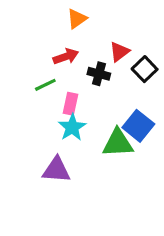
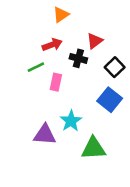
black square: (145, 69) -> (115, 67), moved
cyan star: (72, 127) -> (71, 121), moved
green triangle: (118, 143) -> (93, 148), moved

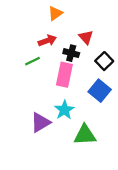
red triangle: (95, 41) -> (86, 37), turned -35
pink rectangle: (56, 82) -> (64, 75), moved, size x1.5
purple triangle: (45, 135) -> (40, 122), turned -35

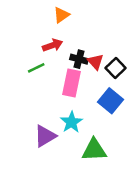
red triangle: (86, 37) -> (95, 62), moved

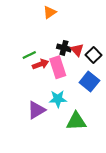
red arrow: (53, 45) -> (40, 64), moved
pink rectangle: (71, 83) -> (58, 67), turned -30
cyan star: (71, 122) -> (58, 99), turned 30

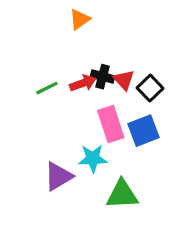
red arrow: (40, 64) -> (83, 83), moved
pink rectangle: (58, 67) -> (111, 124), moved
blue square: (89, 82) -> (143, 131), turned 30

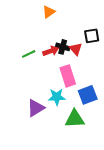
black square: (150, 88) -> (92, 36), moved, turned 35
blue square: (143, 131) -> (88, 95), moved

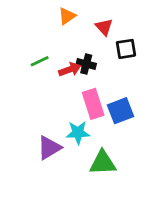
red triangle: (76, 49) -> (104, 27), moved
green line: (29, 54) -> (40, 61), moved
blue square: (88, 95) -> (121, 111), moved

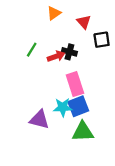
green line: (40, 61) -> (32, 50), turned -32
blue square: (121, 111) -> (78, 106), moved
purple triangle: (49, 148) -> (39, 120), turned 45

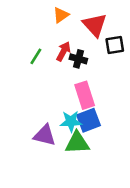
red triangle: (84, 22) -> (95, 25), size x1.5
red arrow: (56, 56) -> (63, 51), moved, turned -42
green triangle: (83, 132) -> (77, 143), moved

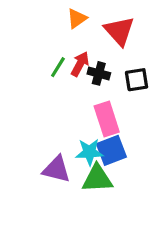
black square: (115, 45) -> (137, 80), moved
green line: (36, 56) -> (58, 67), moved

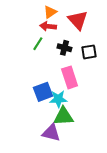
red arrow: (80, 64) -> (48, 26), moved, turned -112
blue square: (111, 150) -> (43, 92), moved
purple triangle: (56, 169) -> (51, 133), moved

